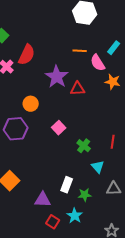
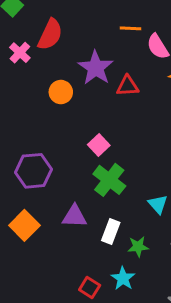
orange circle: (31, 104) -> (61, 92), moved
purple hexagon: (16, 129) -> (34, 171), moved
green cross: (84, 146) -> (109, 180), moved, size x1.5
purple triangle: (43, 200) -> (74, 216), moved

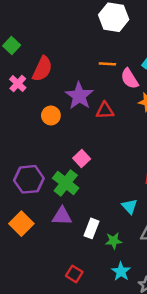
green cross: (109, 180) -> (66, 183), moved
cyan star: (123, 278) -> (121, 271), moved

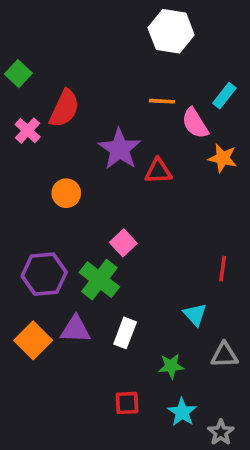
orange circle: (51, 115) -> (66, 193), moved
purple triangle: (62, 216) -> (75, 329), moved
white rectangle: (91, 228) -> (125, 333), moved
red square: (74, 274) -> (127, 403), moved, turned -35

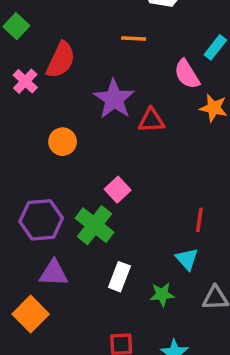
orange line: (162, 101) -> (134, 39), moved
red line: (223, 269) -> (199, 220), moved
purple triangle: (75, 329) -> (54, 273), moved
orange square: (33, 340) -> (31, 314), moved
green star: (171, 366) -> (162, 294), moved

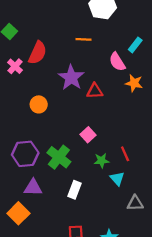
pink square: (118, 190) -> (88, 135), moved
red line: (199, 220) -> (125, 154), turned -32
green star: (162, 294) -> (101, 161), moved

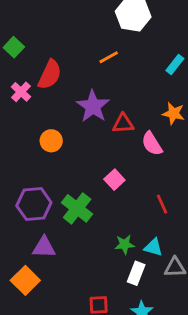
orange line: (84, 39) -> (109, 57), turned -32
pink semicircle: (117, 62) -> (152, 144), moved
green star: (101, 161) -> (125, 244), moved
cyan triangle: (117, 179) -> (153, 247), moved, turned -32
white rectangle: (75, 190) -> (136, 273), moved

